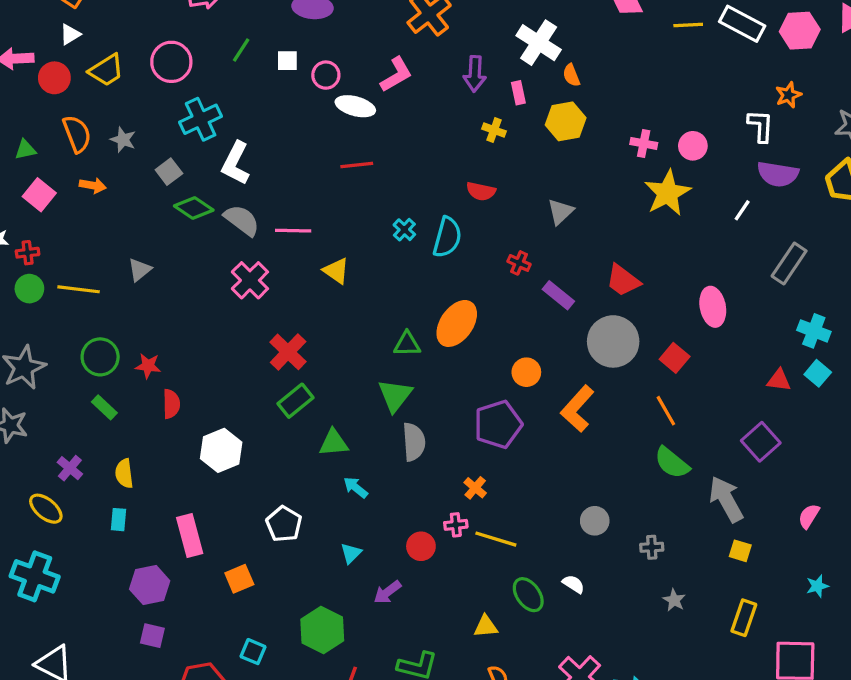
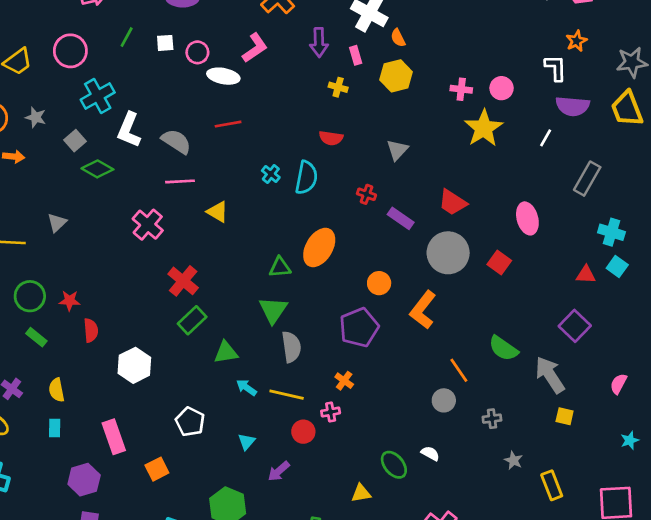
gray semicircle: (242, 220) -> (176, 141), moved
orange line: (666, 411) -> (459, 370), moved
yellow line: (496, 539) -> (287, 395), moved
yellow rectangle: (744, 618) -> (552, 485), moved, turned -36

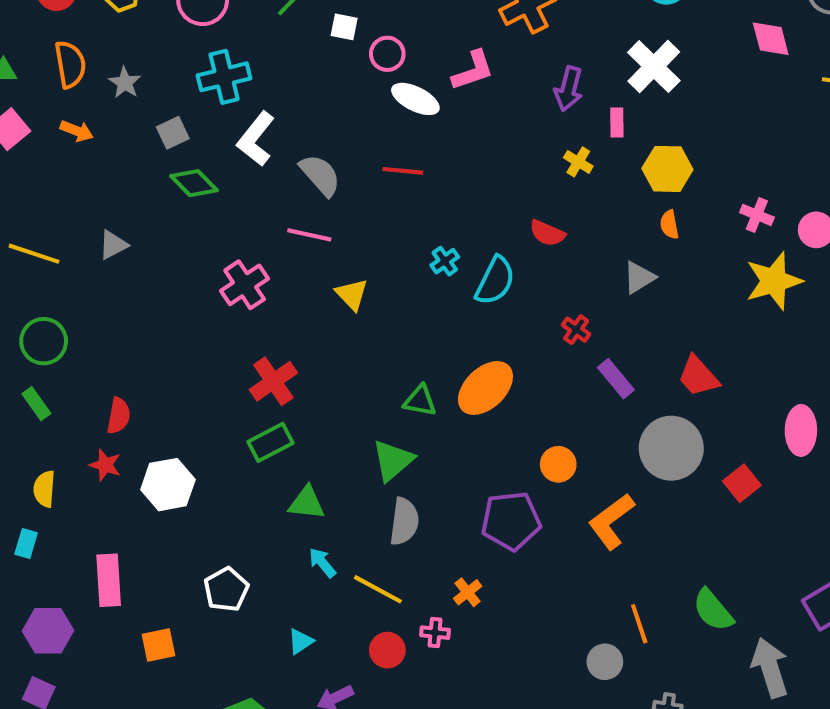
orange semicircle: (398, 38) -> (669, 225), moved
red star: (70, 301) -> (105, 465), moved

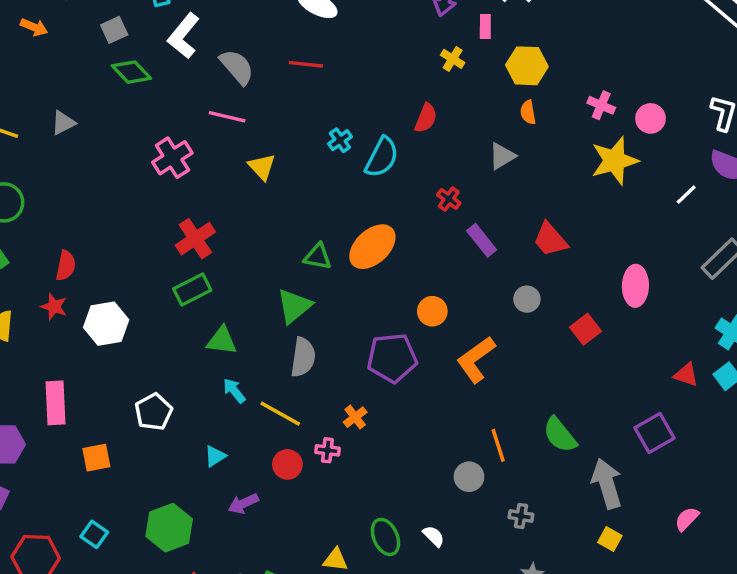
red semicircle: (547, 233) -> (426, 118), turned -92
gray circle: (671, 448) -> (527, 299), size x0.5

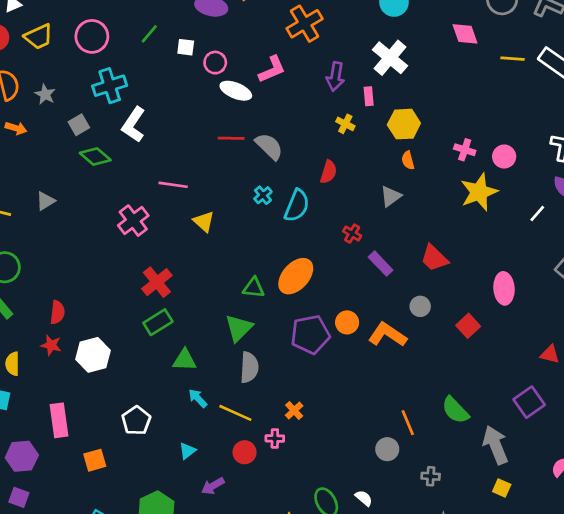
gray semicircle: (237, 67) -> (269, 146), moved
purple pentagon: (392, 358) -> (310, 334), moved
orange L-shape: (476, 359) -> (387, 335), moved, turned 75

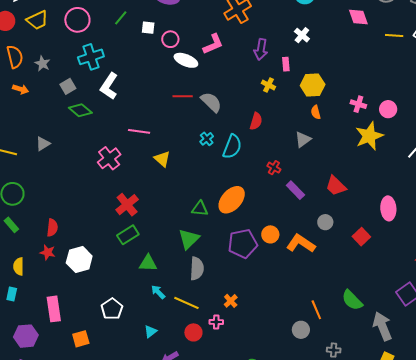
white cross: (390, 58) -> (302, 35), size x0.6

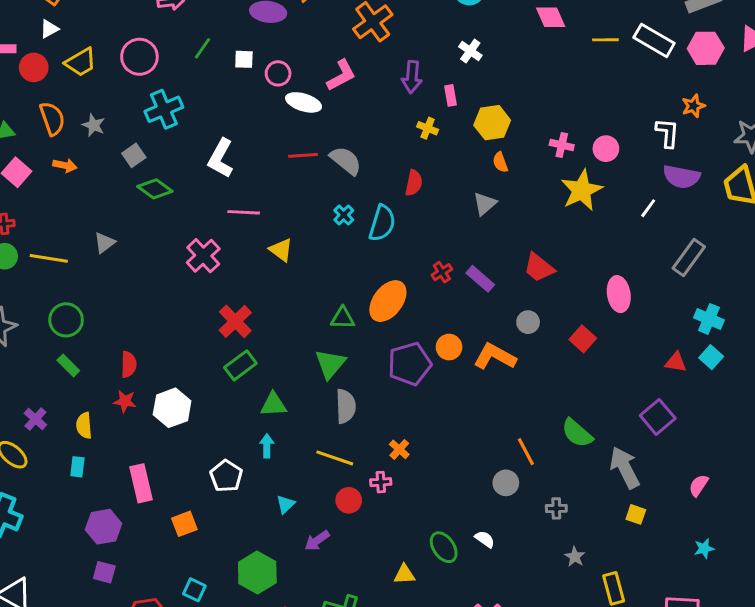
white L-shape: (109, 86) -> (221, 158), moved
red cross: (274, 168) -> (442, 272), moved, turned 32
cyan arrow: (158, 292) -> (267, 446), moved, turned 49

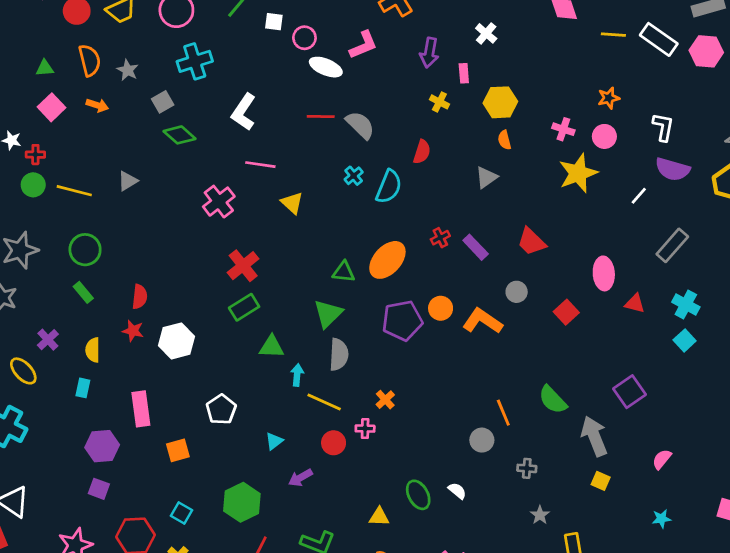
orange star: (693, 106) -> (609, 98), moved
red triangle: (676, 362) -> (635, 303), moved
cyan arrow: (267, 446) -> (297, 375), moved

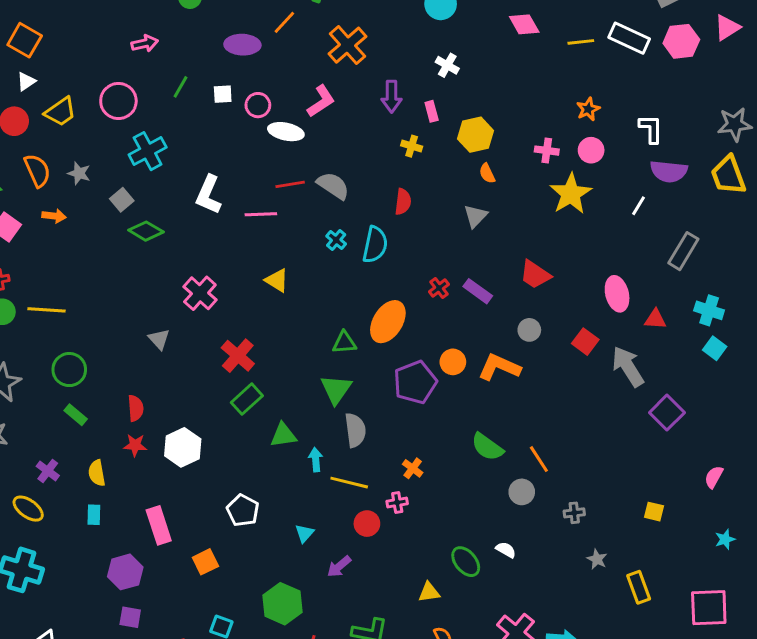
pink line: (260, 165) -> (261, 214), moved
gray triangle: (128, 181) -> (159, 339), moved, turned -30
green semicircle: (553, 400) -> (487, 447), moved
gray arrow: (594, 436) -> (628, 367), moved

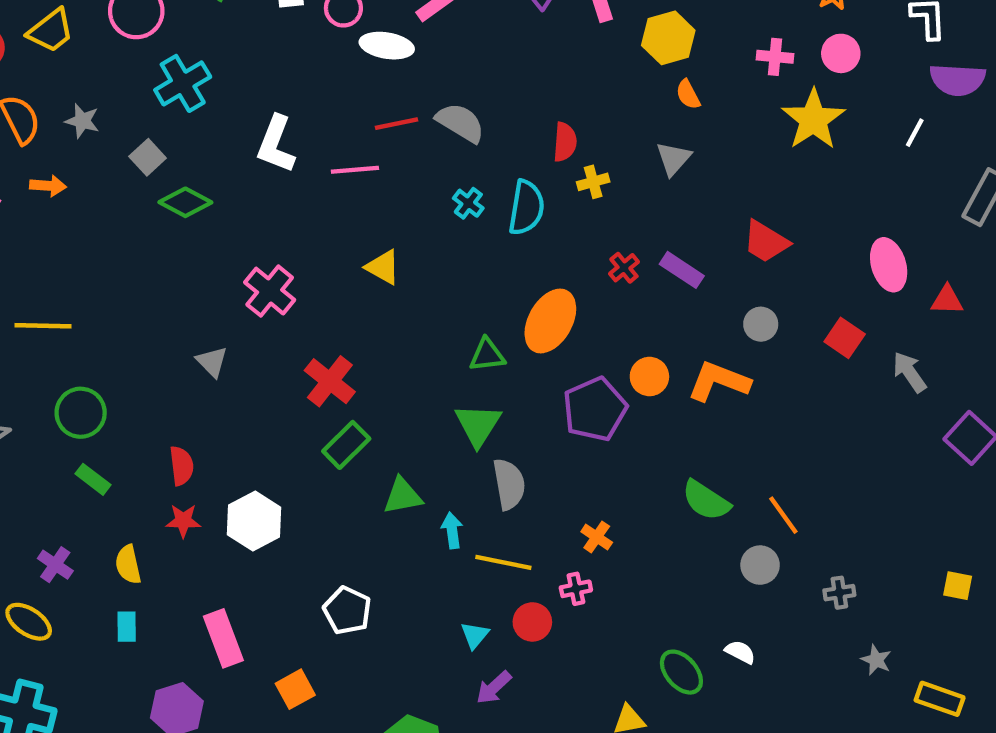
yellow cross: (412, 146) -> (593, 182), moved, turned -30
gray arrow: (628, 367) -> (909, 372), size x0.7
cyan triangle: (304, 533) -> (475, 635), moved
yellow rectangle: (639, 587) -> (940, 699), turned -48

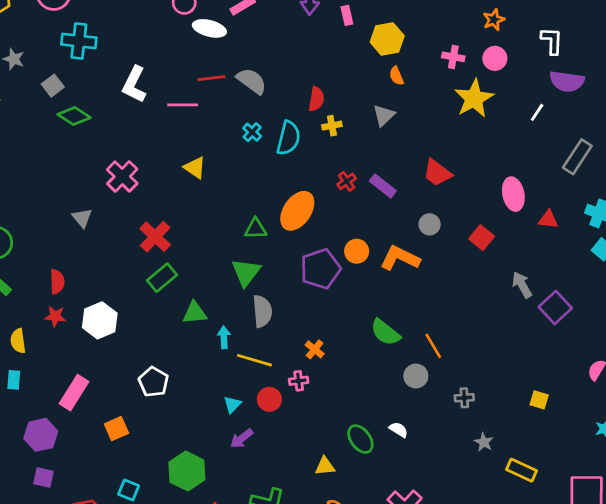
cyan cross: (183, 83) -> (79, 41), turned 32
gray arrow: (909, 372) -> (522, 285), moved
pink rectangle: (223, 638) -> (74, 393), turned 48

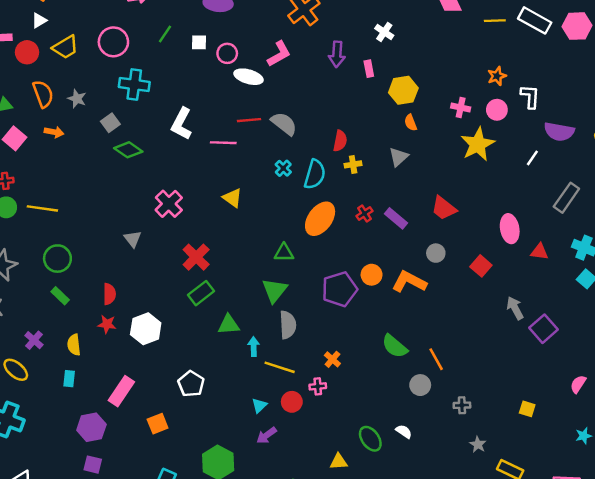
white L-shape: (552, 41) -> (530, 97), moved
orange ellipse: (297, 211) -> (320, 219), moved

